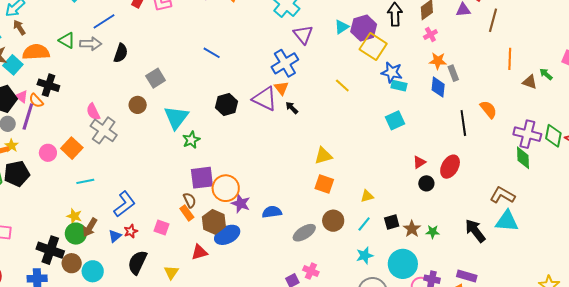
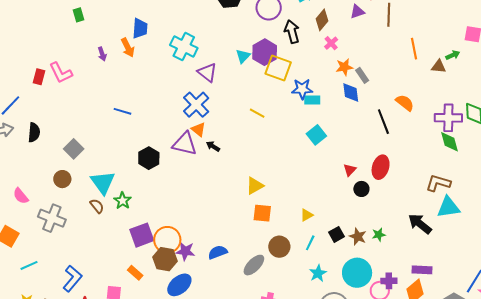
green arrow: (546, 74) -> (453, 55), turned 128
gray cross: (104, 130) -> (52, 218), moved
brown semicircle: (190, 200) -> (97, 206), moved
brown hexagon: (214, 222) -> (165, 259), moved

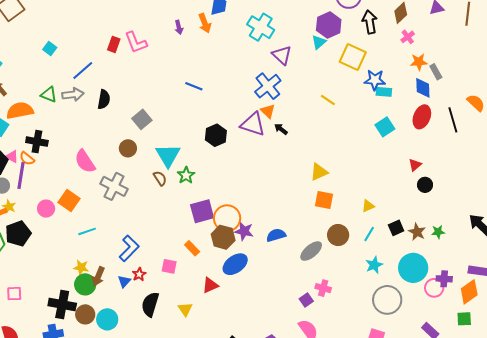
purple hexagon: (265, 52) -> (329, 25), moved
red ellipse: (381, 167) -> (422, 117), moved
pink semicircle: (21, 196) -> (85, 161), size x1.4

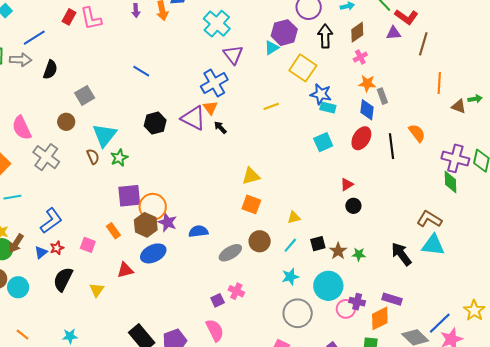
yellow line: (328, 100) -> (271, 106), turned -63

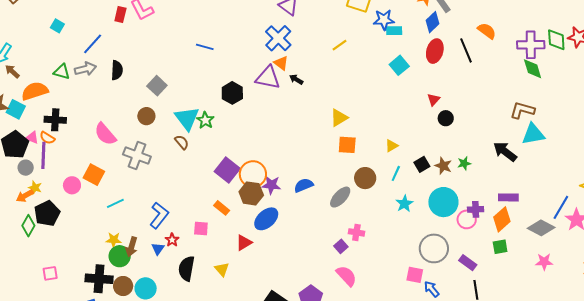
blue diamond: (367, 110) -> (432, 22), turned 55
green star: (119, 158) -> (205, 120), moved
purple square: (129, 196) -> (227, 170), turned -30
gray circle: (298, 313) -> (434, 248), moved

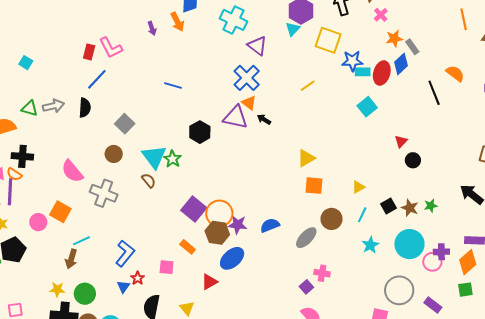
blue line: (93, 44) -> (97, 79), moved
red ellipse: (435, 51) -> (382, 73), moved
yellow star: (114, 240) -> (57, 289), moved
brown arrow: (132, 247) -> (71, 259), moved

